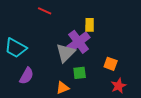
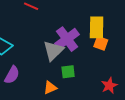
yellow rectangle: (90, 25) -> (97, 27), moved, size x1.5
orange square: (111, 64) -> (101, 43), moved

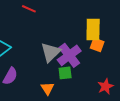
purple cross: (67, 39) -> (69, 55), moved
orange triangle: (50, 88) -> (47, 88), turned -40

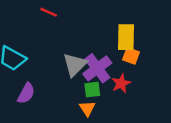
red star: (105, 86) -> (121, 83), moved
orange triangle: (47, 88) -> (87, 108), moved

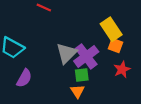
yellow rectangle: (126, 37) -> (111, 29), turned -35
red star: (121, 83) -> (122, 69), moved

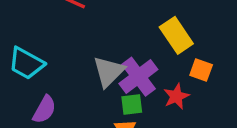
orange square: (116, 46) -> (201, 70), moved
red star: (122, 69) -> (176, 96), moved

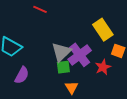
green square: (132, 105) -> (63, 67), moved

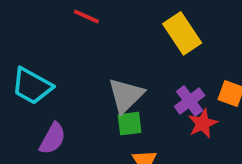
yellow rectangle: (103, 30) -> (182, 33), moved
purple cross: (80, 55) -> (190, 101), moved, size x0.7

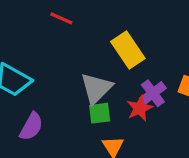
yellow rectangle: (182, 33) -> (128, 50), moved
red star: (203, 124) -> (140, 108), moved

